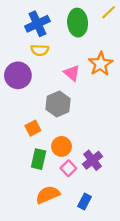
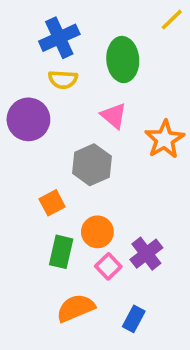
green ellipse: (78, 23) -> (123, 60), moved
orange star: (101, 64) -> (165, 139), moved

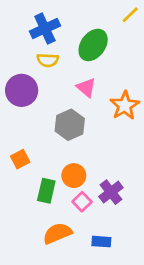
green ellipse: (123, 60) -> (93, 45), turned 40
orange square: (52, 203) -> (20, 159), moved
blue rectangle: (134, 319) -> (101, 242), turned 66

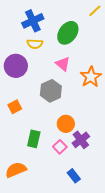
orange square: (20, 159) -> (15, 107), moved
orange circle: (74, 176) -> (66, 124), moved
orange semicircle: (57, 233) -> (16, 170), moved
blue rectangle: (101, 242) -> (74, 176), turned 48

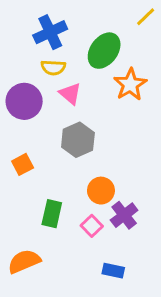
pink triangle: (63, 64) -> (70, 94), moved
orange star: (91, 77) -> (130, 84), moved
blue rectangle: (74, 176) -> (113, 271), turned -40

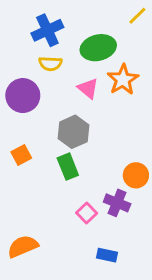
green ellipse: (104, 51) -> (98, 48), turned 40
pink triangle: (70, 94) -> (88, 88), moved
orange circle: (101, 191) -> (136, 175), moved
green rectangle: (52, 214) -> (68, 167), moved, turned -35
purple cross: (124, 215) -> (117, 203), turned -30

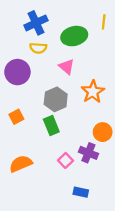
yellow line: (137, 16) -> (104, 22), moved, turned -40
orange star: (123, 80) -> (93, 92), moved
orange semicircle: (23, 246) -> (21, 164), moved

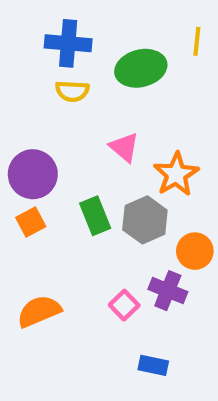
blue cross: (36, 23) -> (68, 43), turned 30
pink triangle: (67, 67) -> (124, 147), moved
purple circle: (17, 72) -> (33, 174), moved
gray hexagon: (56, 99) -> (145, 220), moved
green rectangle: (51, 126) -> (95, 216), moved

